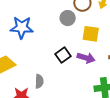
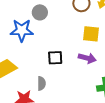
gray circle: (68, 18) -> (40, 12), moved
black square: (63, 55) -> (55, 58), moved, turned 35

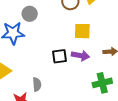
black square: (55, 58) -> (59, 56), moved

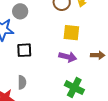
black square: (59, 56) -> (24, 50), moved
green cross: (102, 83) -> (74, 88), moved, turned 36

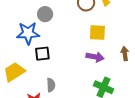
black square: (24, 50) -> (42, 54), moved
brown arrow: (98, 55) -> (125, 54), turned -96

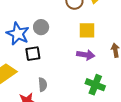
gray circle: (45, 14) -> (41, 27), moved
blue star: (28, 33) -> (18, 34), turned 30

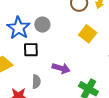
yellow square: (87, 30) -> (88, 34), turned 30
purple arrow: (86, 55) -> (61, 68), moved

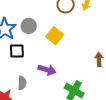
yellow square: (88, 34) -> (55, 36), moved

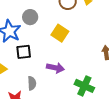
gray circle: (29, 26) -> (30, 17), moved

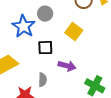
black square: (24, 52) -> (45, 48), moved

